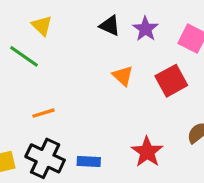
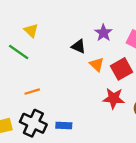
black triangle: (110, 26) -> (79, 46), moved
orange triangle: (123, 76) -> (97, 64), moved
red star: (147, 152) -> (114, 98), moved, turned -30

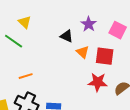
red square: (121, 69) -> (105, 56), turned 36

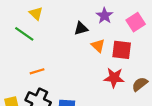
pink square: (118, 30) -> (136, 22), turned 30
black triangle: (67, 36) -> (81, 28), turned -40

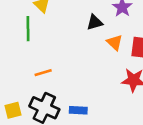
green line: (24, 34) -> (28, 29), turned 54

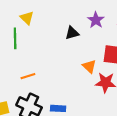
orange triangle: (115, 42) -> (89, 66), moved

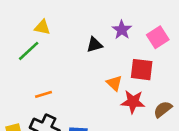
yellow triangle: (27, 18) -> (42, 27), turned -32
green line: (15, 38) -> (29, 51), turned 48

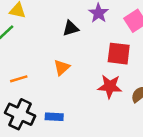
orange triangle: (114, 83) -> (62, 67), moved, turned 35

